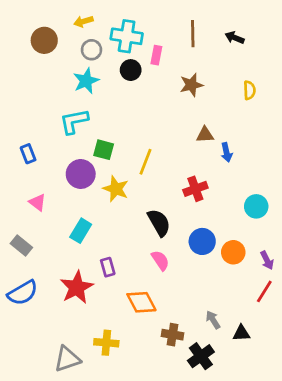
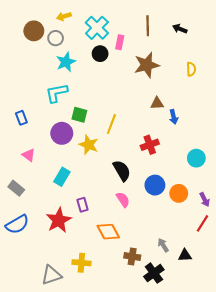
cyan cross: (127, 36) -> (97, 28), turned 35
gray circle: (91, 50) -> (56, 38), moved
brown star: (191, 85) -> (147, 65), size x1.4

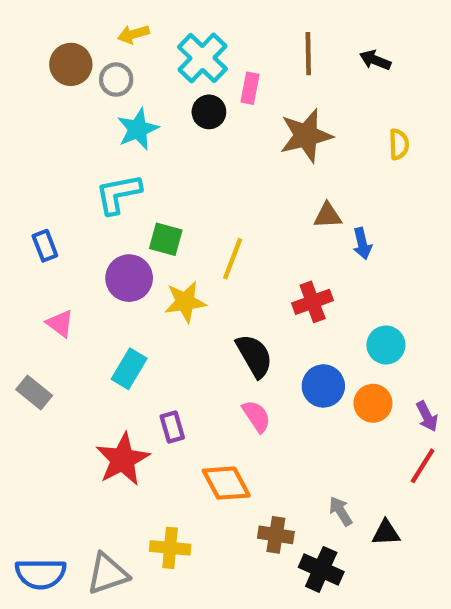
yellow star: (89, 145) -> (185, 302), turned -30
cyan circle: (196, 158) -> (386, 345), moved
blue semicircle: (17, 224) -> (41, 574), moved, turned 30
black cross: (154, 273) -> (321, 569), turned -30

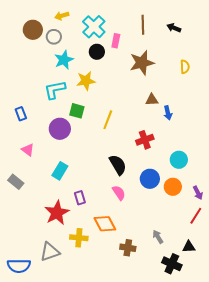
yellow star: (185, 302) -> (86, 81), moved
black triangle: (386, 533) -> (189, 247), moved
yellow cross: (170, 548) -> (79, 238), moved
black cross: (321, 569) -> (172, 264), moved
gray triangle: (108, 574) -> (50, 252), moved

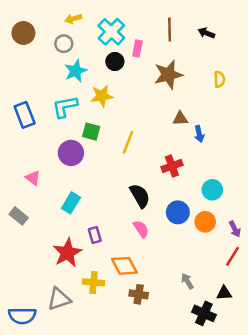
brown circle: (33, 30) -> (23, 33), moved
blue rectangle: (21, 114) -> (25, 115), moved, size x1.5
brown cross: (128, 248) -> (139, 294), moved

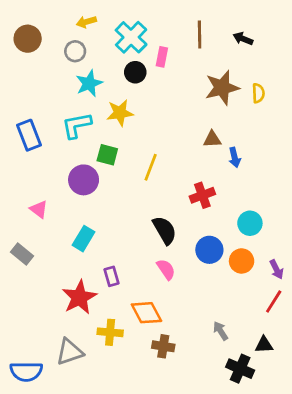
brown star: (168, 75) -> (222, 88), moved

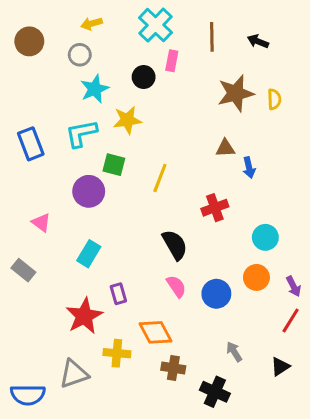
cyan cross: (131, 37) -> (155, 25), moved
blue circle: (209, 250) -> (216, 294), moved
black triangle: (264, 345) -> (280, 367), turned -30
black cross: (240, 369) -> (215, 392), moved

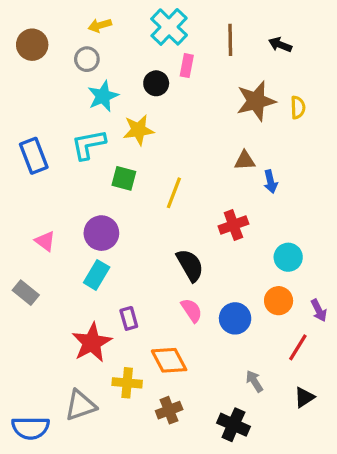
purple circle: (89, 191) -> (101, 233), moved
red line: (291, 320) -> (298, 347), moved
brown cross: (173, 368) -> (169, 410), moved, turned -30

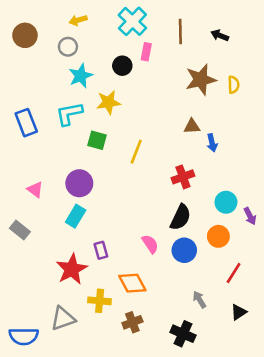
black semicircle: (190, 265) -> (180, 217), moved, turned 56
purple arrow: (319, 310) -> (250, 216), moved

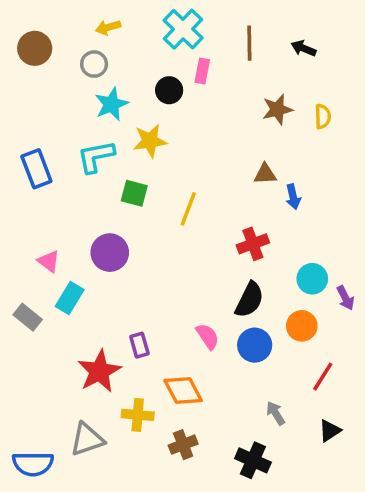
brown star: (201, 80) -> (277, 109), size x0.7
cyan rectangle: (76, 216) -> (70, 298), moved

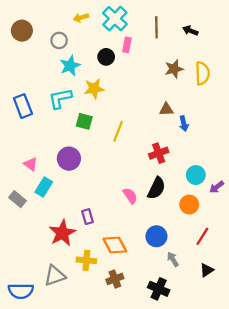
yellow arrow: (108, 27) -> (81, 17), moved
yellow semicircle: (323, 116) -> (202, 73), size x1.5
purple arrow: (345, 298) -> (217, 187), turned 80
pink semicircle: (208, 336) -> (130, 196), moved
blue circle: (255, 345) -> (156, 236), moved

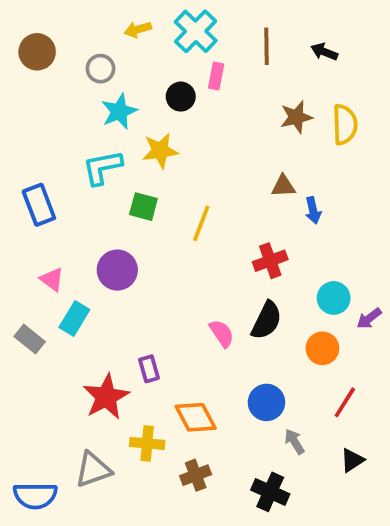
blue rectangle: (23, 106) -> (39, 205), moved

